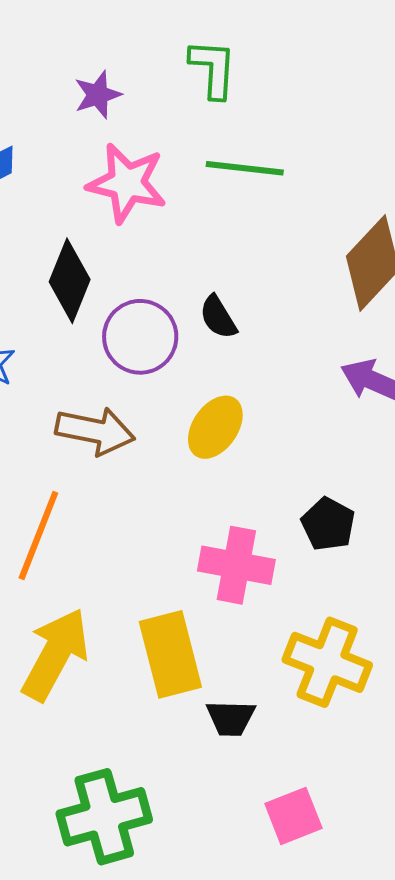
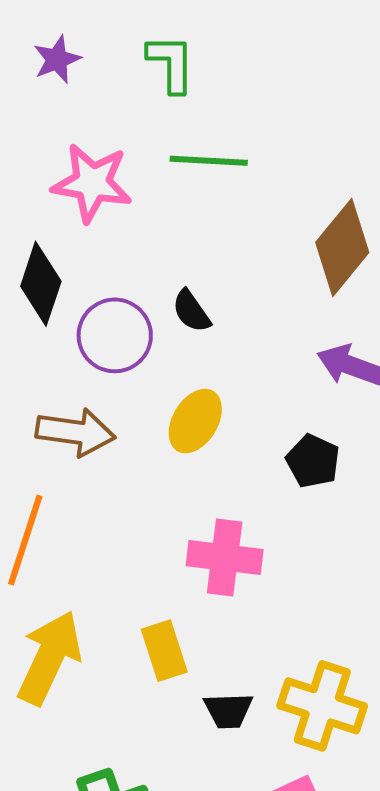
purple star: (98, 95) -> (57, 59), moved
black pentagon: (328, 524) -> (313, 461), moved
yellow rectangle: (170, 654) -> (164, 651), size x0.7
yellow cross: (327, 662) -> (322, 706), moved

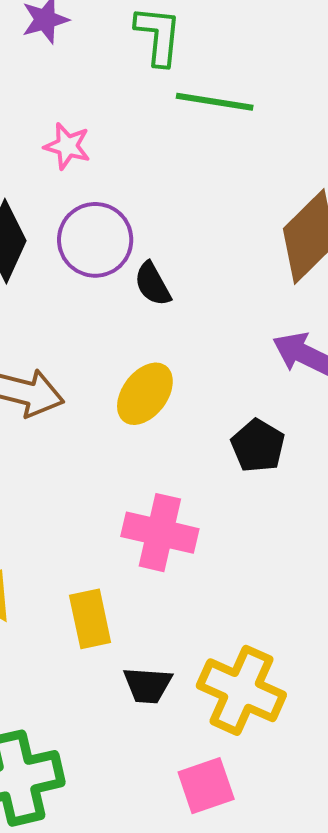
green line: (209, 161) -> (215, 102), moved
pink star: (92, 183) -> (67, 146), size x0.6
purple circle: (115, 335) -> (95, 240), moved

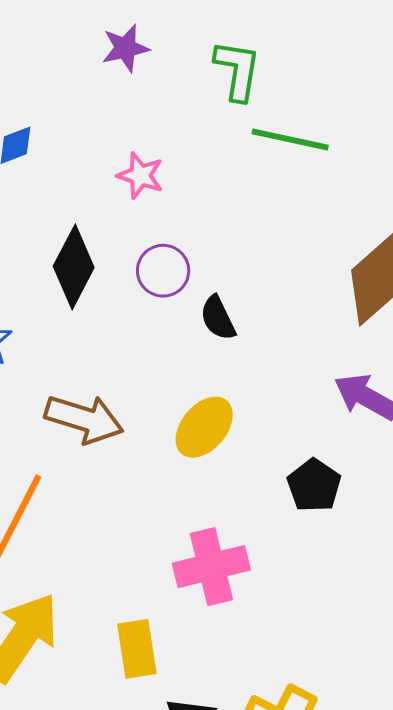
purple circle: (95, 240) -> (163, 271), size x0.7
pink cross: (160, 533) -> (211, 567), turned -30

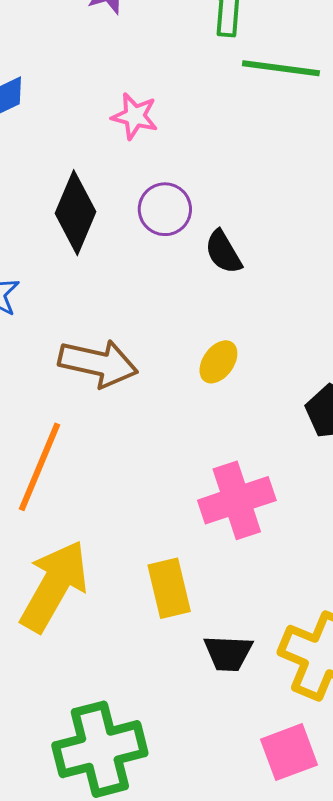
yellow ellipse: (204, 427) -> (218, 362), size x0.7

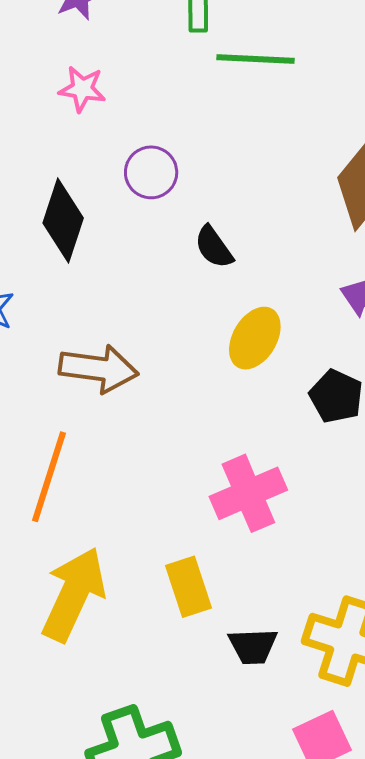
pink star: (135, 116) -> (82, 89), moved
purple circle: (165, 209) -> (151, 172), moved
yellow ellipse: (218, 362) -> (255, 338), moved, size x1.4

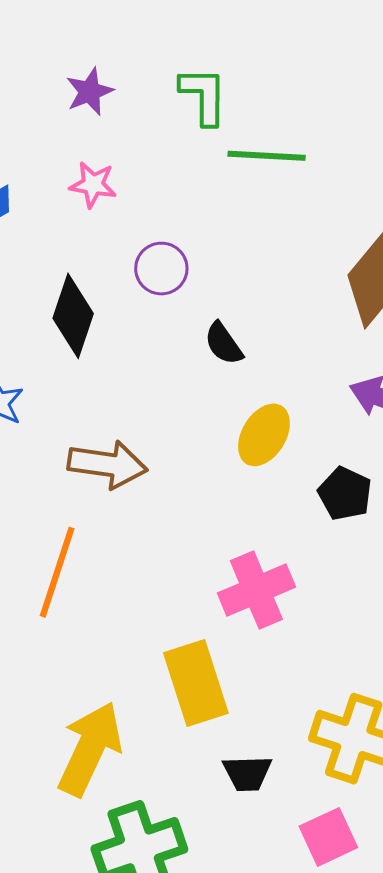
yellow rectangle: (188, 587) -> (196, 683), size x1.4
yellow arrow: (74, 594) -> (90, 749), moved
black trapezoid: (253, 646) -> (247, 773), moved

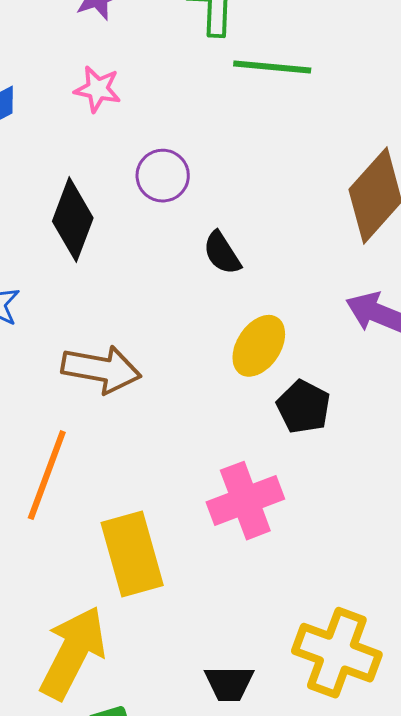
black pentagon: (345, 494) -> (303, 407), moved
yellow rectangle: (196, 683) -> (132, 554), moved

